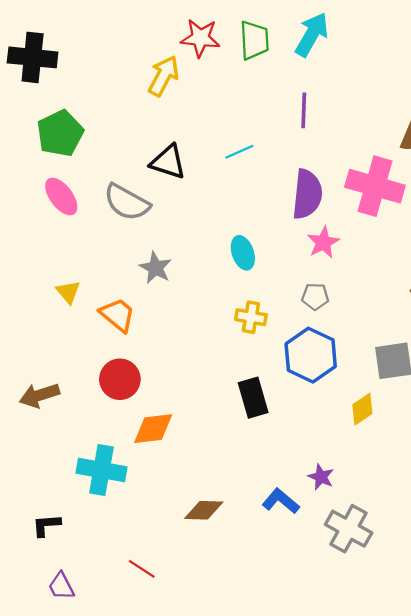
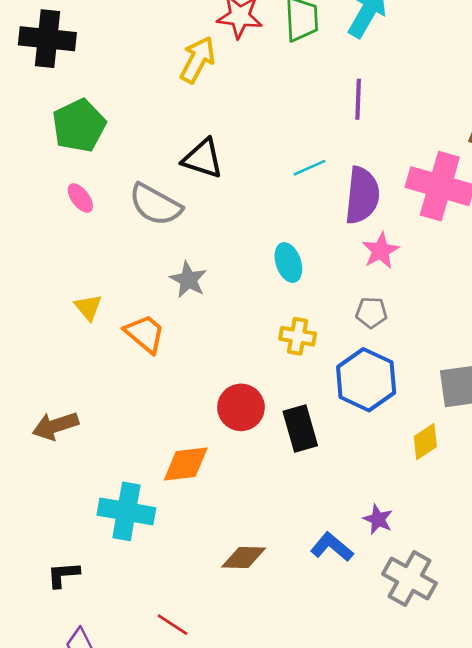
cyan line: (239, 152) -> (309, 168), moved
pink ellipse: (61, 197) -> (80, 198), size x0.7
red circle: (120, 379) -> (241, 407), moved

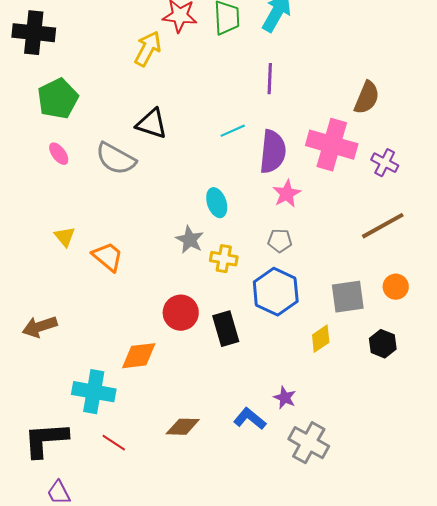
gray star: (188, 280) -> (190, 240), moved
black L-shape: (63, 575) -> (46, 440), size x1.8
red line: (173, 625) -> (114, 443), moved

